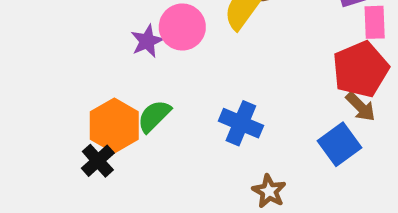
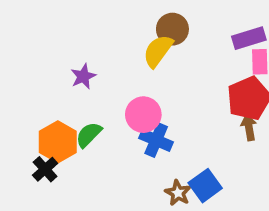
pink circle: (182, 27) -> (143, 115), moved
brown arrow: (361, 107) -> (249, 127), turned -145
blue square: (339, 144) -> (205, 186), moved

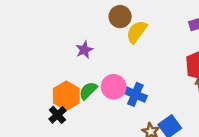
brown circle: (172, 29) -> (120, 17), moved
pink circle: (143, 115) -> (114, 87), moved

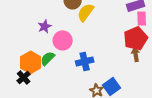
pink circle: (114, 87) -> (63, 40), moved
blue cross: (135, 94) -> (85, 61), turned -36

